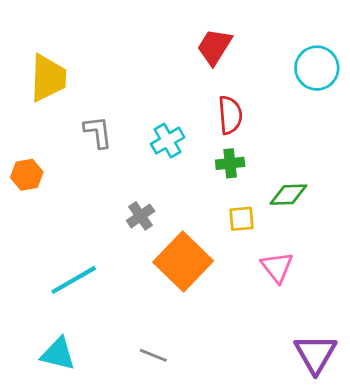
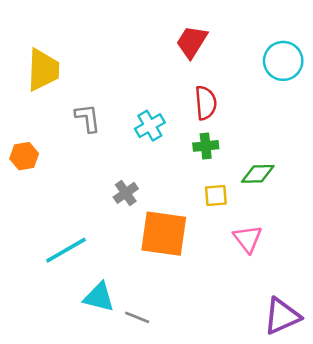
orange square: (183, 261) -> (164, 234), turned -36
cyan triangle: (58, 354) -> (99, 297), moved
purple triangle: (315, 354) -> (282, 316), turned 36

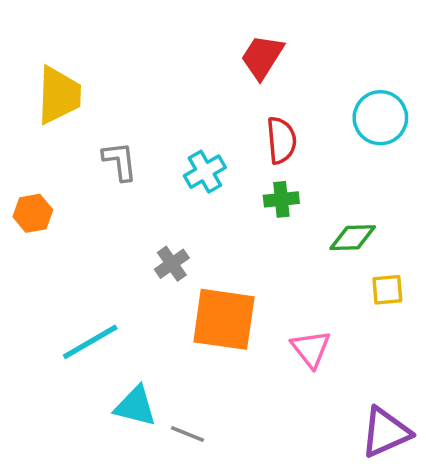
cyan circle: (283, 61) -> (380, 118), moved
yellow square: (216, 195) -> (387, 290), moved
pink triangle: (248, 239) -> (311, 349), moved

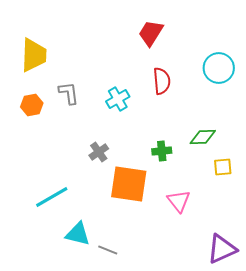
green cross: (281, 199) -> (162, 151), moved
orange hexagon: (33, 213) -> (32, 105), moved

